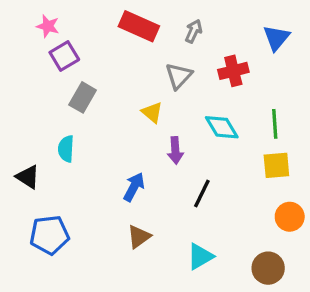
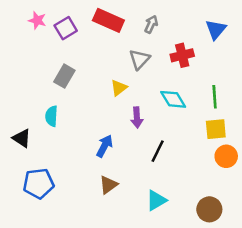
purple square: (64, 56) -> (66, 28), moved
yellow triangle: (152, 112) -> (119, 88), turned 42
orange circle: (290, 217) -> (226, 156), moved

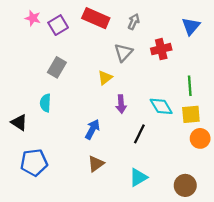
cyan diamond: (173, 99) -> (161, 106), moved

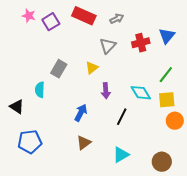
gray arrow: (134, 22) -> (117, 19), turned 40
blue triangle: (191, 26) -> (167, 36), moved
gray rectangle: (57, 67) -> (59, 69), moved
green line: (190, 86) -> (166, 75), turned 42

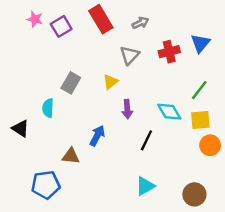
red rectangle: (84, 16) -> (101, 19), turned 35
blue pentagon: (30, 142) -> (46, 185), moved
brown triangle: (84, 143) -> (71, 156), moved, turned 42

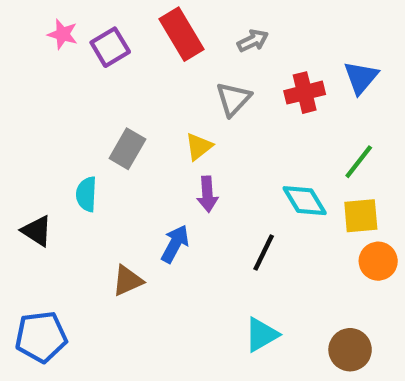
purple arrow: (127, 109) -> (207, 194), moved
brown triangle: (71, 156) -> (127, 281), turned -30
blue pentagon: (46, 185) -> (41, 337), moved

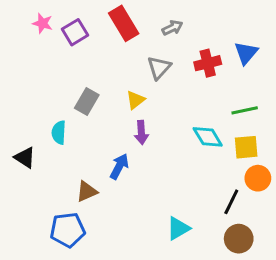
green line: (359, 162) -> (245, 110), turned 40
black line: (264, 252) -> (231, 202), moved
blue pentagon: (41, 337) -> (68, 230), moved

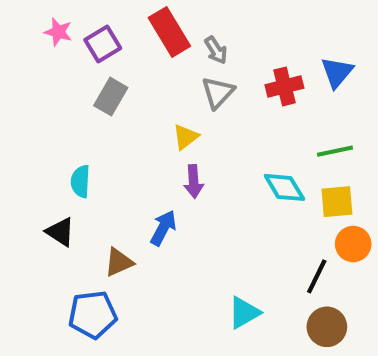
gray arrow: (172, 28) -> (216, 50), moved, turned 84
gray rectangle: (87, 102) -> (111, 97), moved
black triangle: (25, 158) -> (60, 232), moved

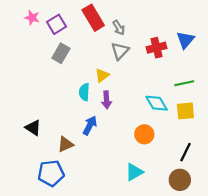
cyan semicircle: (80, 181) -> (84, 92), moved
orange circle: (353, 244) -> (144, 134), moved
black line: (317, 276) -> (185, 152), moved

